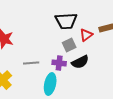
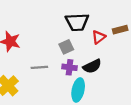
gray square: (69, 45) -> (66, 47), moved
cyan ellipse: (50, 84) -> (78, 90), moved

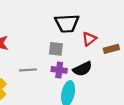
brown rectangle: (120, 30) -> (111, 49), moved
gray square: (66, 47) -> (56, 49), turned 32

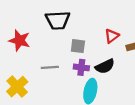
black trapezoid: (67, 23) -> (58, 20), moved

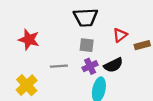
black trapezoid: (58, 20) -> (86, 17), moved
purple cross: (81, 67) -> (90, 66), turned -32

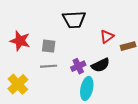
gray square: (87, 45) -> (49, 46), moved

